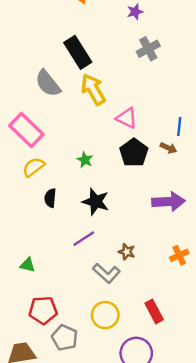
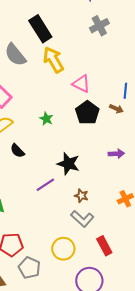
black semicircle: (50, 198) -> (17, 151), turned -49
black star: (96, 202) -> (68, 164), moved
purple arrow: (168, 202) -> (116, 154), size x0.6
gray L-shape: (106, 273) -> (82, 219), moved

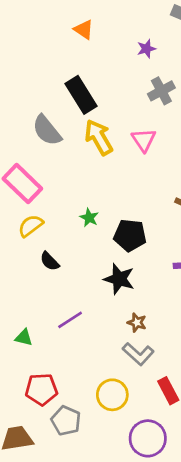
pink triangle: (81, 84) -> (144, 140), moved, turned 30
black pentagon: (87, 113) -> (130, 235), moved, turned -30
purple line: (45, 185) -> (70, 320), moved

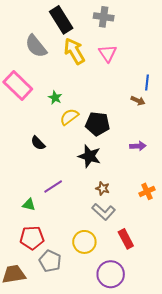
gray cross: (161, 91) -> (104, 17), moved, turned 36
green star: (89, 218) -> (55, 98), moved
yellow semicircle: (31, 226) -> (69, 117), moved
green triangle: (24, 338) -> (29, 205), moved

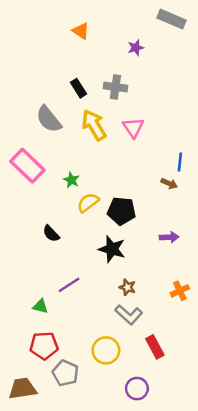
gray cross: (104, 17) -> (115, 87), moved
black rectangle: (61, 20) -> (79, 88), size x0.6
purple circle: (111, 274) -> (137, 389), size x0.7

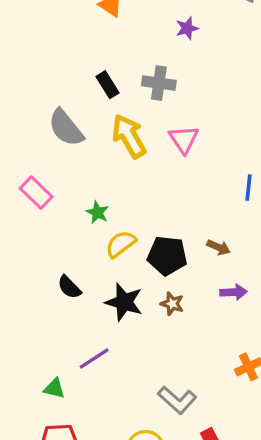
pink rectangle: (27, 166) -> (36, 193), size x0.7
brown arrow: (169, 184) -> (219, 247), moved
black star: (112, 249) -> (124, 302), moved
brown star: (127, 287) -> (172, 304), moved

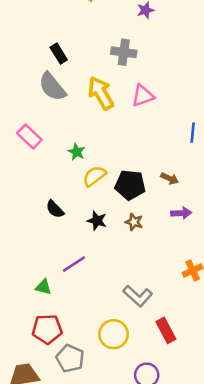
black rectangle: (107, 85) -> (59, 54), moved
pink triangle: (184, 139) -> (143, 96), turned 45
black star: (124, 302) -> (97, 221), size x0.7

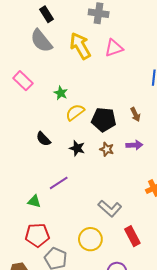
brown arrow: (170, 179) -> (135, 114), turned 40
purple arrow: (181, 213) -> (134, 145), moved

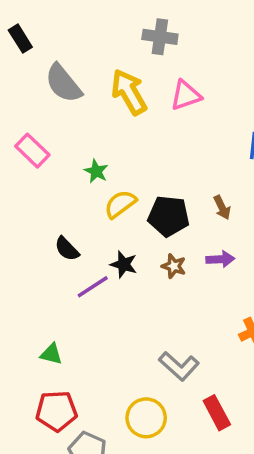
black rectangle: (46, 14) -> (20, 39), moved
purple line: (59, 183) -> (93, 287), moved

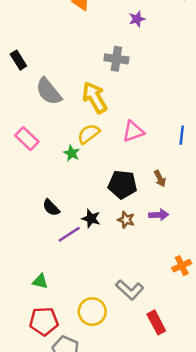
pink triangle: (186, 95) -> (133, 131), moved
yellow semicircle: (120, 204) -> (89, 134), moved
yellow circle: (146, 418) -> (92, 312), moved

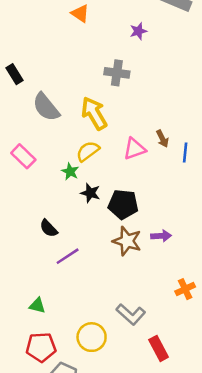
brown arrow: (160, 179) -> (162, 139), moved
black star: (91, 218) -> (90, 193), moved
brown star: (126, 220) -> (127, 241), size x1.6

